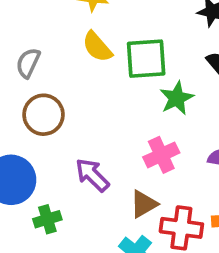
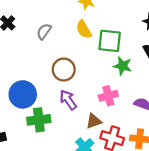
green star: (177, 98) -> (123, 66), turned 30
brown circle: (44, 115) -> (64, 70), moved
green cross: (47, 219) -> (39, 120), size x1.5

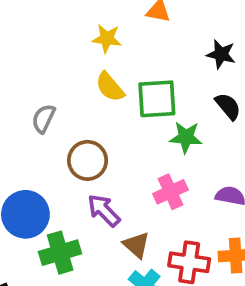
gray semicircle: (44, 31) -> (43, 119), moved
brown triangle: (94, 121) -> (136, 245), moved, turned -49

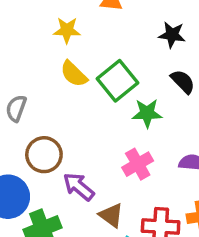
green square: (157, 99) -> (117, 81), turned -30
brown circle: (88, 160) -> (44, 155), moved

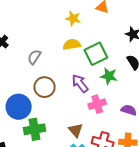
yellow semicircle: (74, 74) -> (72, 44), turned 114
purple arrow: (79, 187) -> (80, 83), moved

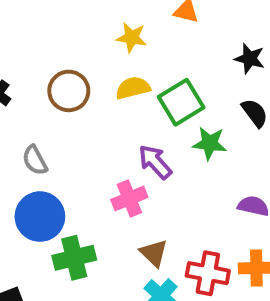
gray semicircle: (34, 57) -> (35, 160), moved, turned -56
brown circle: (45, 87) -> (69, 91), moved
pink cross: (97, 104) -> (129, 198), moved

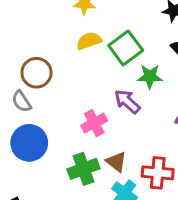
brown circle: (69, 91) -> (36, 73), moved
purple arrow: (155, 162) -> (127, 101), moved
green cross: (74, 258) -> (84, 169), moved

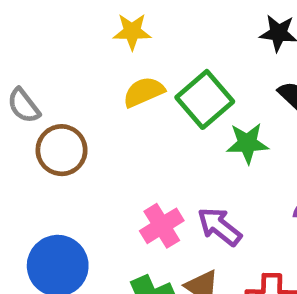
gray semicircle: (21, 101) -> (24, 106), moved
purple arrow: (127, 101) -> (219, 227), moved

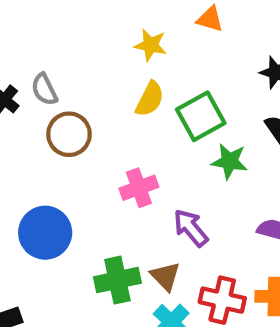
yellow semicircle: (144, 92) -> (150, 99), turned 129
pink cross: (162, 226) -> (139, 188), moved

